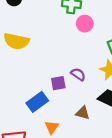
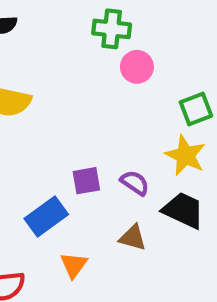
purple semicircle: (78, 74) -> (135, 183), moved

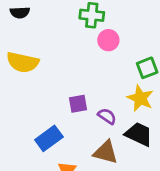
purple square: (86, 181) -> (78, 104), moved
brown triangle: (133, 238) -> (106, 152), size x1.4

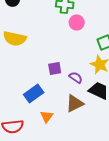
brown triangle: (106, 152) -> (75, 104), turned -42

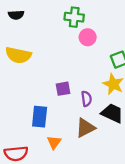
purple semicircle: (76, 78) -> (86, 99), turned 48
blue rectangle: (34, 94) -> (40, 117), turned -48

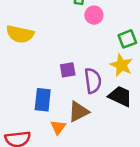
purple semicircle: (86, 99) -> (93, 81), size x1.5
brown triangle: (85, 128) -> (78, 112), moved

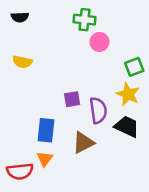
yellow semicircle: (20, 34) -> (22, 62), size x0.7
orange triangle: (58, 127) -> (45, 159), moved

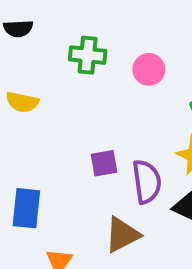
green cross: (85, 20) -> (88, 55), moved
blue rectangle: (46, 130) -> (26, 208), moved

